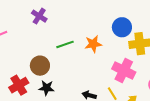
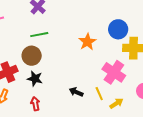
green line: (65, 44) -> (39, 35), moved
orange star: (93, 44) -> (87, 42), turned -30

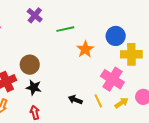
green line: (39, 35) -> (65, 29), moved
yellow arrow: (116, 103) -> (121, 103), moved

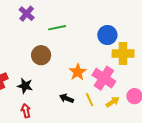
orange star: (85, 49) -> (78, 72), moved
brown circle: (30, 65) -> (41, 55), moved

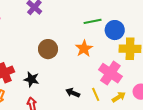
green line: (57, 28) -> (93, 21), moved
orange star: (78, 72) -> (84, 48), moved

